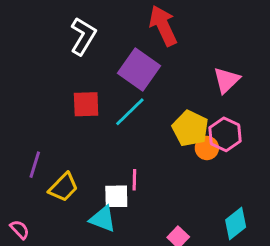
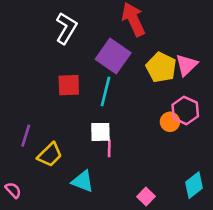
cyan line: (130, 112) -> (105, 91), turned -32
yellow pentagon: (190, 128) -> (161, 67), moved
white square: (116, 196) -> (100, 132), moved

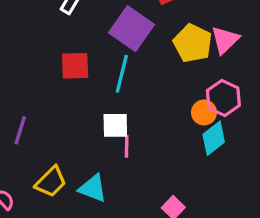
yellow trapezoid: (50, 155) -> (51, 182), moved
cyan diamond: (194, 185) -> (214, 138), moved

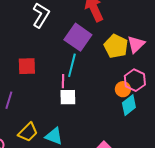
red square: (75, 66) -> (27, 66), moved
pink line: (127, 146) -> (63, 81), moved

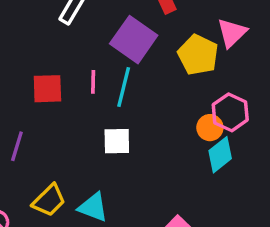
pink triangle: (136, 44) -> (232, 33), moved
pink line: (63, 81) -> (93, 82), moved

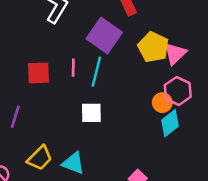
pink triangle: (232, 33) -> (175, 54), moved

